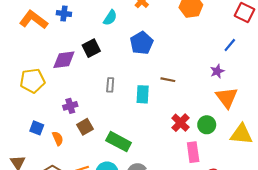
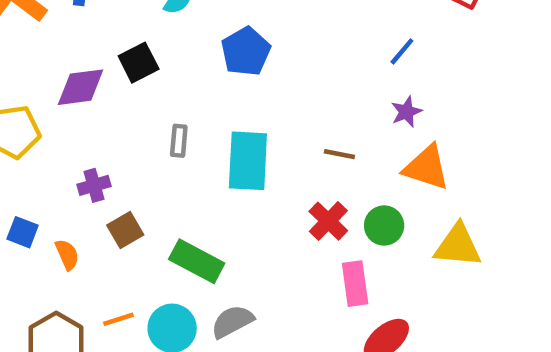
blue line: (230, 45) -> (402, 51), moved
brown line: (168, 80) -> (339, 154), moved
cyan rectangle: (143, 94) -> (248, 161), size x1.5
orange triangle: (227, 97) -> (427, 167), turned -35

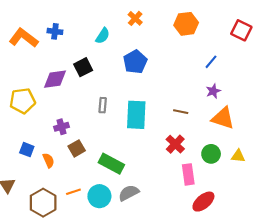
green circle: (384, 226) -> (211, 154), moved
yellow triangle: (458, 246) -> (238, 156), size x0.6

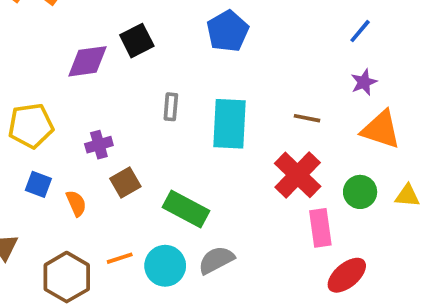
yellow pentagon: (22, 101) -> (31, 126), moved
red cross: (175, 144) -> (298, 175), size x1.4

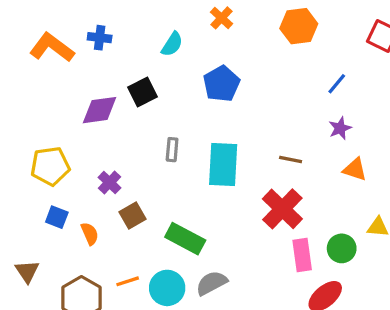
orange triangle: (381, 129) -> (355, 169), size x0.7
purple cross: (99, 145) -> (109, 183), turned -30
green circle: (360, 192) -> (342, 248), moved

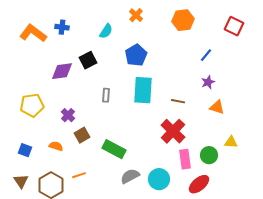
cyan rectangle: (223, 164) -> (143, 90), moved
blue square: (57, 217) -> (25, 150), moved
orange semicircle: (90, 234) -> (56, 146), turned -48
brown triangle: (27, 271) -> (21, 181), moved
cyan circle: (167, 288) -> (159, 179), moved

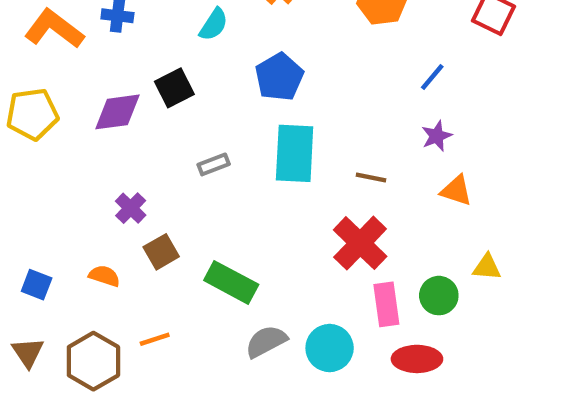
gray rectangle: (106, 95) -> (214, 164), turned 64
yellow pentagon: (32, 105) -> (32, 114), moved
red ellipse: (199, 184) -> (417, 359), turned 40

